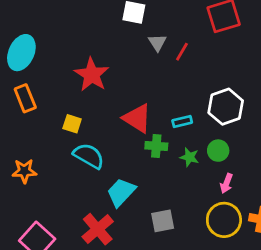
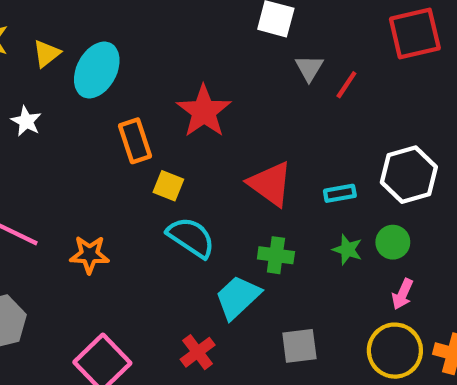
orange rectangle: (25, 98) -> (135, 141), moved
green cross: (156, 146) -> (276, 255), moved
red cross: (98, 229) -> (198, 352), size x0.7

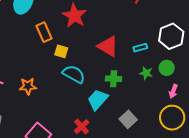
gray square: (299, 346) -> (128, 119), turned -30

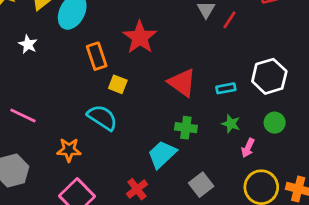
green circle: (167, 68) -> (275, 123), moved
cyan semicircle: (74, 74) -> (102, 118), moved
orange star: (28, 86) -> (69, 150), moved
pink arrow: (173, 91) -> (248, 148), moved

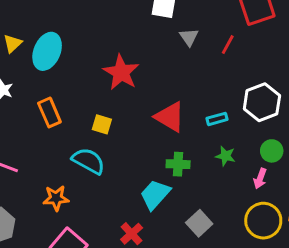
red line: (230, 20) -> (228, 45), moved
orange rectangle: (97, 56) -> (49, 113), moved
pink arrow: (248, 148) -> (260, 179), moved

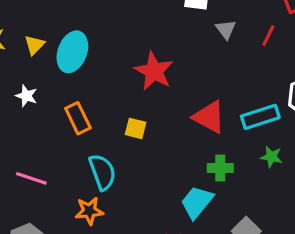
cyan rectangle: (217, 119) -> (260, 117), size x1.6
cyan semicircle: (88, 161) -> (102, 172), moved, turned 44

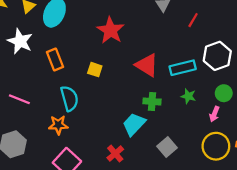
red line: (268, 36) -> (193, 20), moved
white star: (26, 96) -> (20, 41), size x1.6

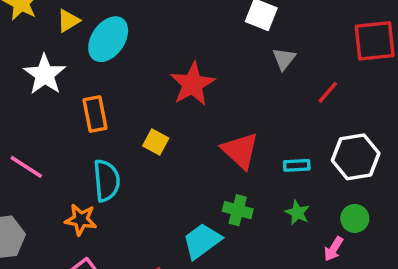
cyan rectangle: (183, 68) -> (297, 165), size x0.6

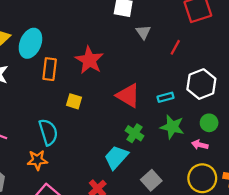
orange rectangle: (95, 114) -> (50, 69), moved, turned 30
green cross: (238, 210) -> (135, 133), turned 30
green star: (297, 213) -> (172, 127), size x1.5
pink arrow: (334, 249) -> (200, 145), turned 84

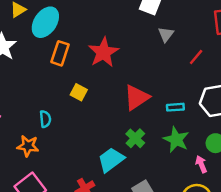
red triangle: (128, 95) -> (137, 98), turned 44
cyan semicircle: (48, 132) -> (45, 119), size x0.6
pink arrow: (200, 145) -> (201, 164), turned 42

